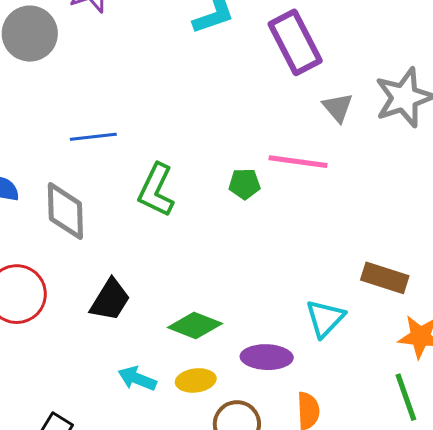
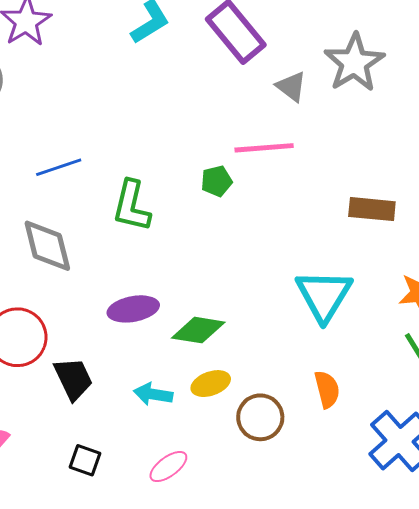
brown rectangle: (385, 278) -> (372, 209), moved
black trapezoid: (110, 300) -> (73, 379), moved, turned -45
cyan triangle: (325, 318) -> (324, 295), size x1.4
purple ellipse: (267, 357) -> (133, 309), moved

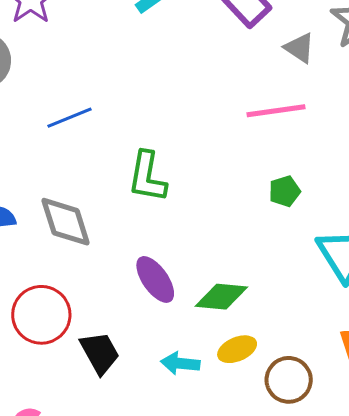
blue line: (59, 167) -> (70, 118), moved
green pentagon: (217, 181) -> (285, 191), moved
purple ellipse: (133, 309) -> (155, 279), turned 69

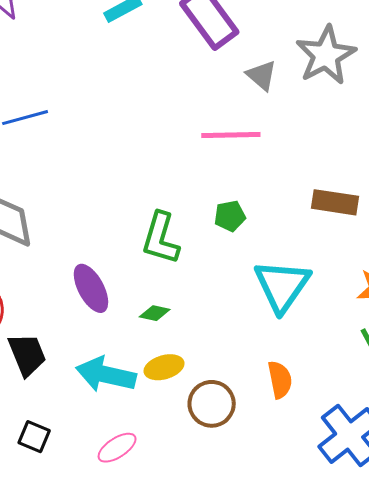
green L-shape: (147, 177) -> (161, 238), moved
green diamond: (221, 297) -> (155, 313), size x0.6
cyan arrow: (180, 363) -> (106, 375), size x1.5

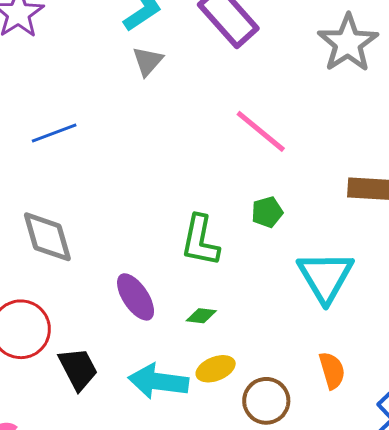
gray triangle: (262, 75) -> (148, 61), moved, turned 36
pink line: (231, 135) -> (261, 131), turned 46

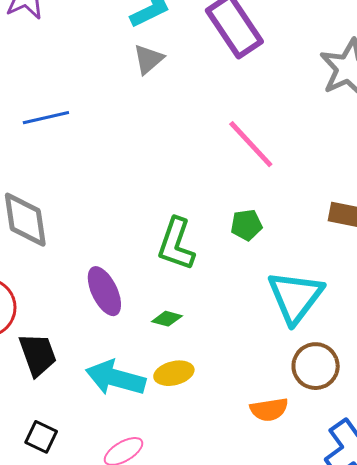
orange semicircle: (332, 370) -> (269, 410), moved, turned 90
brown circle: (266, 401) -> (316, 366), moved

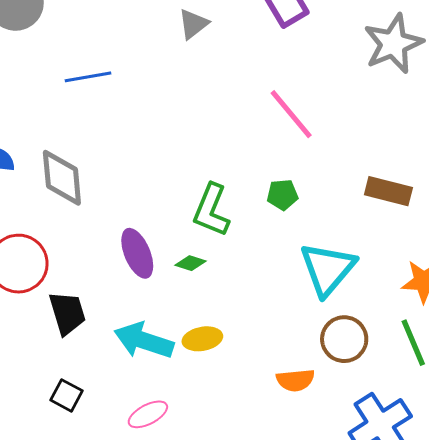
green diamond: (167, 319) -> (191, 263), moved

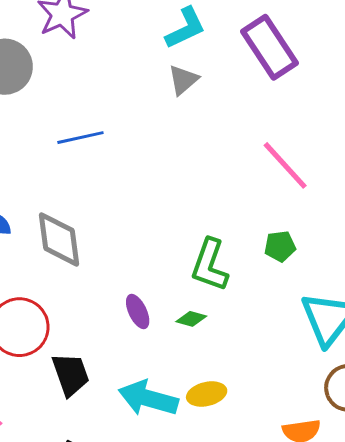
purple ellipse: (137, 253) -> (138, 311), size x0.7

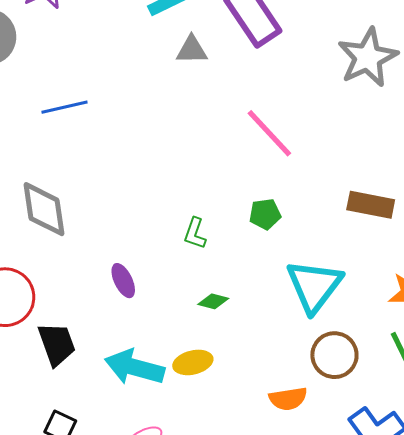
gray triangle: (183, 80) -> (192, 50), moved, turned 40
green L-shape: (210, 265) -> (195, 233), size x0.6
green diamond: (191, 319) -> (213, 301), moved

